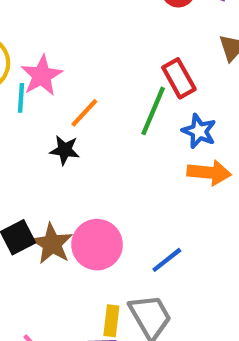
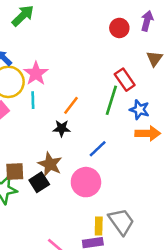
pink star: (42, 76) -> (36, 73), moved
brown star: (52, 244) -> (50, 164), moved
blue line: (167, 260) -> (98, 149), moved

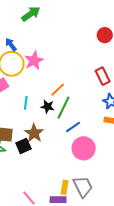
cyan line: (33, 100) -> (26, 103), moved
green line: (111, 100) -> (63, 108), moved
pink circle: (86, 182) -> (84, 148), moved

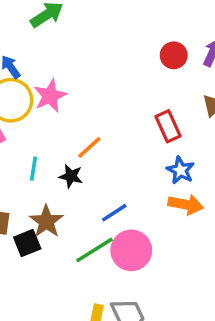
green line: (63, 108) -> (94, 250), moved, turned 30

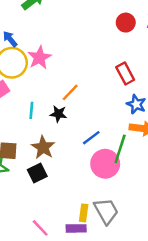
black square: (27, 243) -> (37, 173), moved
green line: (94, 250) -> (120, 149), moved, turned -36

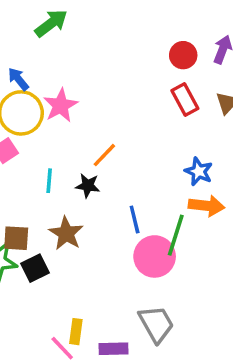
red rectangle: (125, 73) -> (185, 100), moved
blue line: (91, 138) -> (135, 219), turned -66
black square: (37, 173) -> (35, 268), moved
yellow rectangle: (84, 213) -> (76, 332), moved

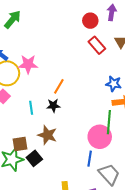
pink star: (60, 105) -> (28, 64), turned -30
blue line: (135, 219) -> (90, 159), moved, turned 35

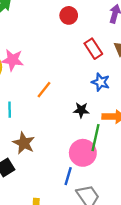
red circle: (90, 21) -> (69, 15), moved
blue star: (114, 84) -> (101, 82), moved
black star: (53, 106) -> (81, 110), moved

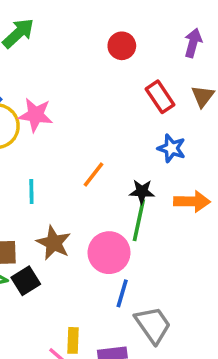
orange line: (44, 90) -> (94, 174), moved
green line: (95, 138) -> (139, 220), moved
pink circle: (83, 153) -> (109, 253), moved

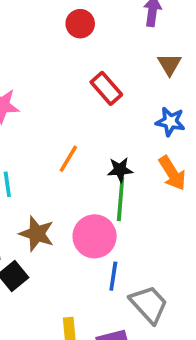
red rectangle: (160, 97) -> (106, 88), moved
blue star: (172, 148) -> (170, 122), moved
orange arrow: (192, 201) -> (172, 173), turned 64

